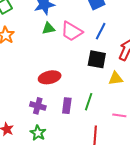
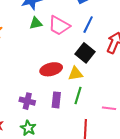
black square: (97, 59) -> (85, 53), turned 30
red ellipse: (50, 77) -> (51, 69), moved
yellow triangle: (116, 78) -> (75, 74), moved

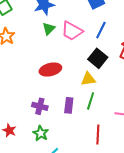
green triangle: (36, 23) -> (49, 29), turned -32
red ellipse: (51, 69) -> (50, 70), moved

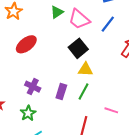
black square: (98, 58) -> (78, 48), moved
red ellipse: (50, 70) -> (26, 44), moved, turned -35

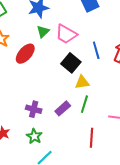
blue line: (108, 24) -> (96, 50), moved, turned -42
red ellipse: (26, 44) -> (25, 54), moved
purple rectangle: (61, 91) -> (63, 108), turned 42

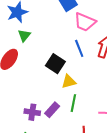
pink trapezoid: (66, 34) -> (85, 22), moved
purple cross: (34, 109) -> (32, 112), moved

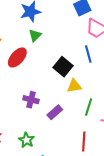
green line: (73, 103) -> (89, 107), moved
purple cross: (32, 112) -> (31, 100), moved

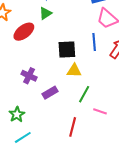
black square: (63, 67) -> (67, 49), turned 36

